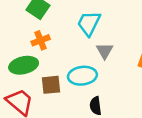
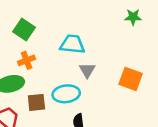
cyan trapezoid: (89, 23) -> (72, 44), turned 70

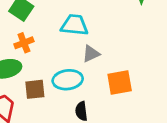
gray triangle: (87, 70) -> (91, 54), turned 35
orange square: (131, 79) -> (120, 82), moved, turned -30

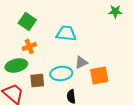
gray triangle: (91, 54) -> (81, 62), moved

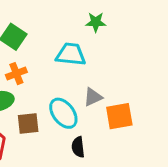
green star: (115, 12) -> (96, 22), moved
cyan ellipse: (61, 74) -> (63, 113), turned 60

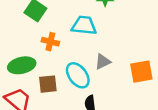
orange cross: (16, 74) -> (50, 42), moved, turned 35
orange square: (119, 116) -> (141, 72), moved

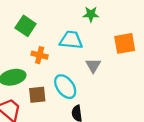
gray triangle: (103, 62) -> (93, 66), moved, turned -35
orange square: (141, 72) -> (125, 43), moved

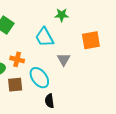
cyan trapezoid: (71, 40) -> (44, 37), turned -125
orange cross: (40, 55) -> (17, 59), moved

